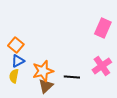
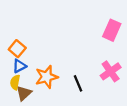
black line: (72, 77) -> (78, 83), turned 63
brown triangle: (46, 86) -> (24, 93), moved

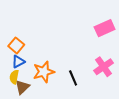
pink rectangle: (112, 30) -> (105, 28), turned 42

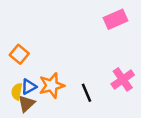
pink rectangle: (105, 28) -> (115, 19), moved
blue triangle: (18, 62) -> (29, 87), moved

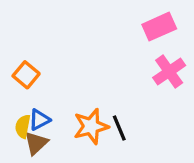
pink cross: (123, 79) -> (169, 72), moved
orange star: (52, 85) -> (91, 126), moved

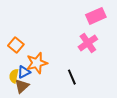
pink cross: (169, 72) -> (88, 43), moved
orange star: (91, 126) -> (37, 63), moved

